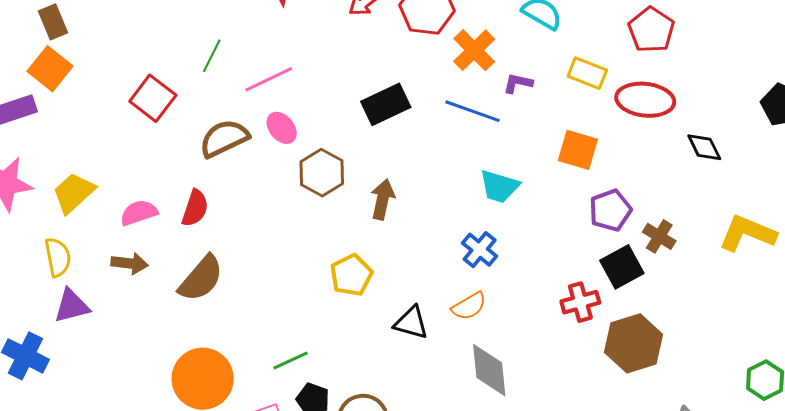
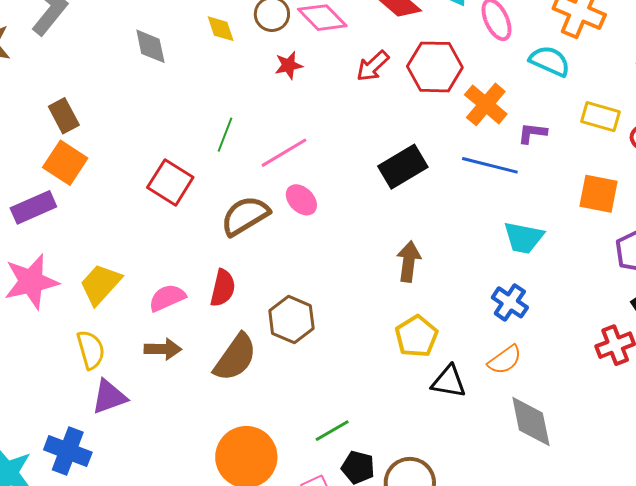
brown hexagon: (322, 173) -> (291, 320), moved
yellow pentagon: (351, 275) -> (416, 336), moved

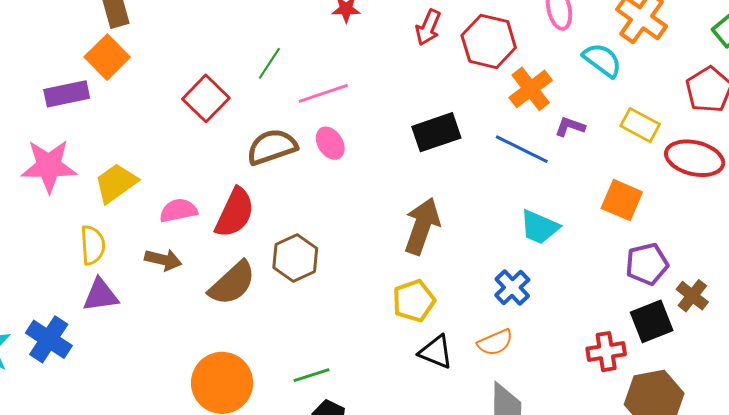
red arrow: (373, 66) -> (428, 27), turned -36
brown arrow: (409, 262) -> (422, 226), size x1.4
red semicircle: (223, 288) -> (235, 213), size x1.4

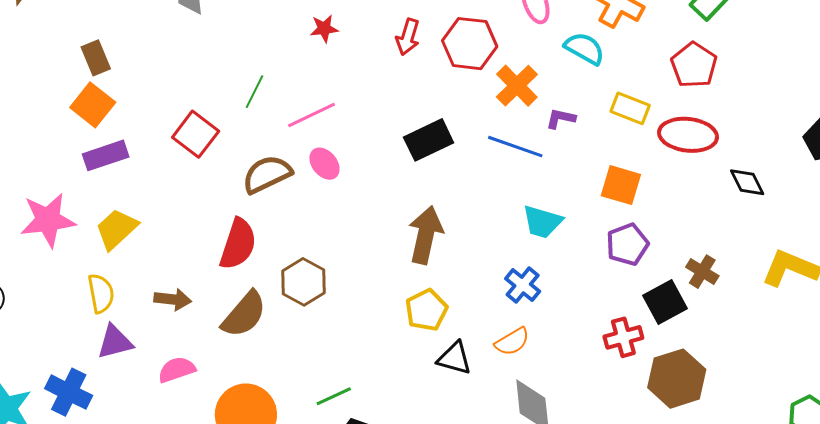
purple rectangle: (67, 94) -> (106, 155), moved
pink semicircle: (178, 211) -> (177, 370), moved
purple pentagon: (647, 264) -> (627, 244), moved

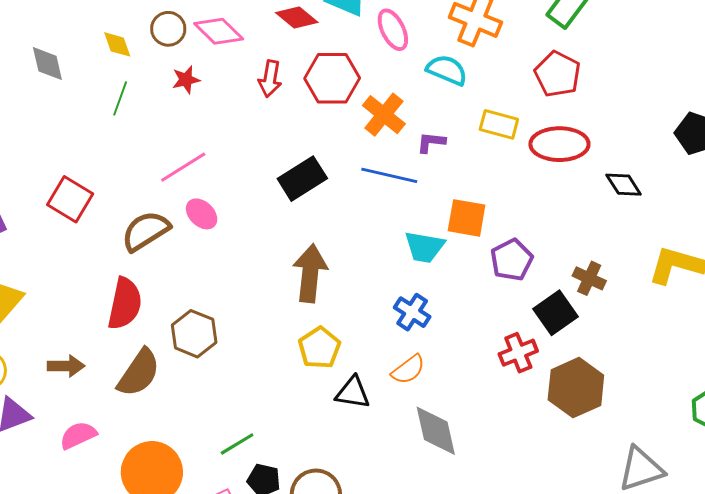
green line: (254, 92) -> (120, 98), moved
orange square: (621, 185) -> (467, 218), moved

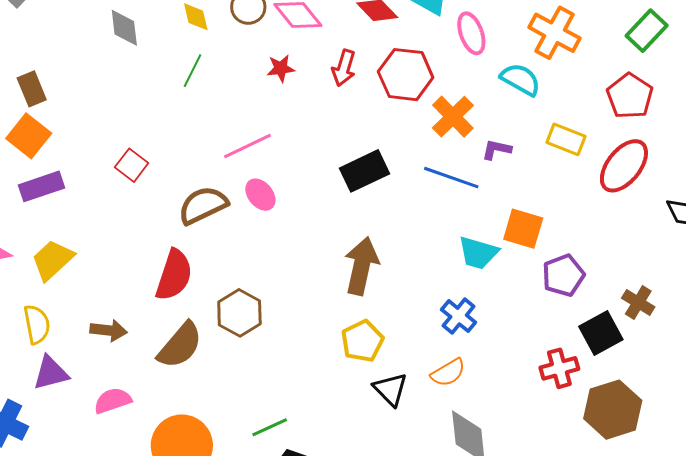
red star: (186, 80) -> (281, 68), moved
red ellipse: (559, 144) -> (624, 166), turned -58
red square: (70, 199) -> (132, 165), size x0.7
black triangle: (353, 393) -> (390, 389), turned 30

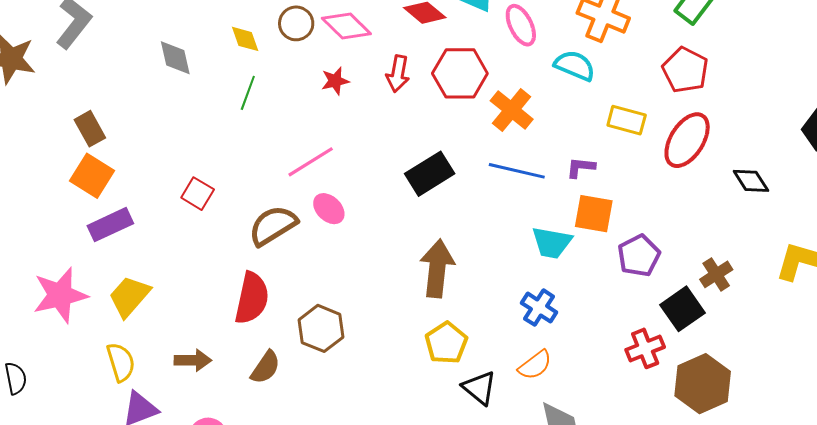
purple L-shape: (497, 149) -> (581, 167), moved
brown cross: (638, 303) -> (716, 274), turned 32
brown semicircle: (180, 345) -> (265, 367), size x0.7

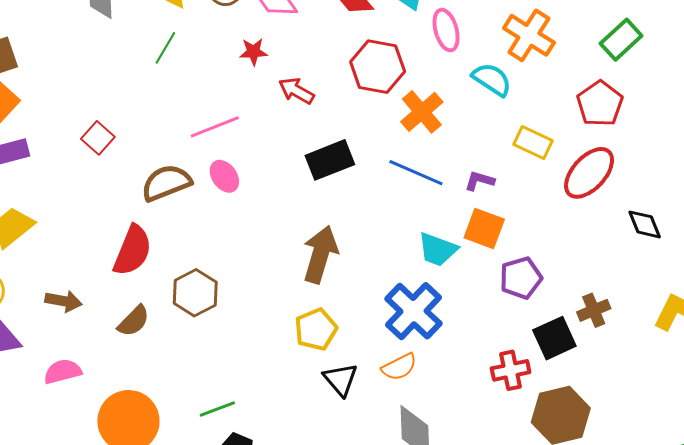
red arrow: (398, 74) -> (296, 91), moved, turned 99
blue cross: (539, 308) -> (414, 311), size x1.6

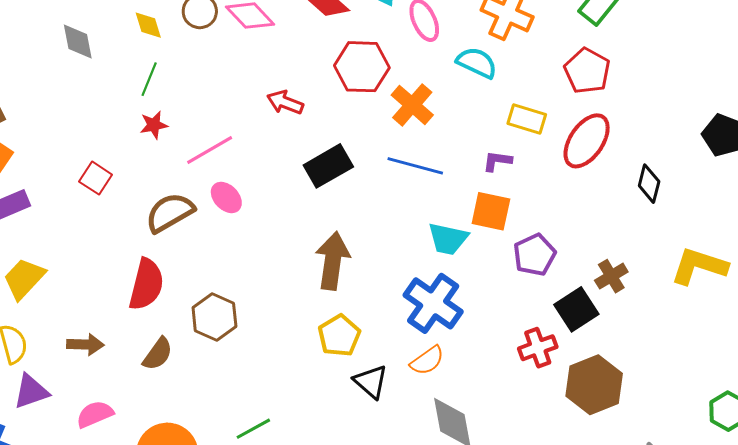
red star: (253, 52) -> (154, 125), moved
purple L-shape: (479, 181) -> (497, 161), moved
black diamond: (645, 224) -> (649, 184), turned 45

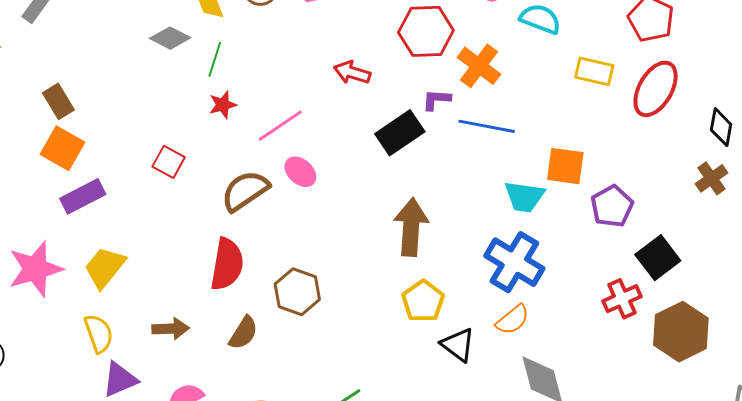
gray diamond: (78, 42) -> (170, 38), moved, turned -48
purple L-shape: (497, 161) -> (436, 100), moved
brown cross: (611, 276) -> (712, 178), moved

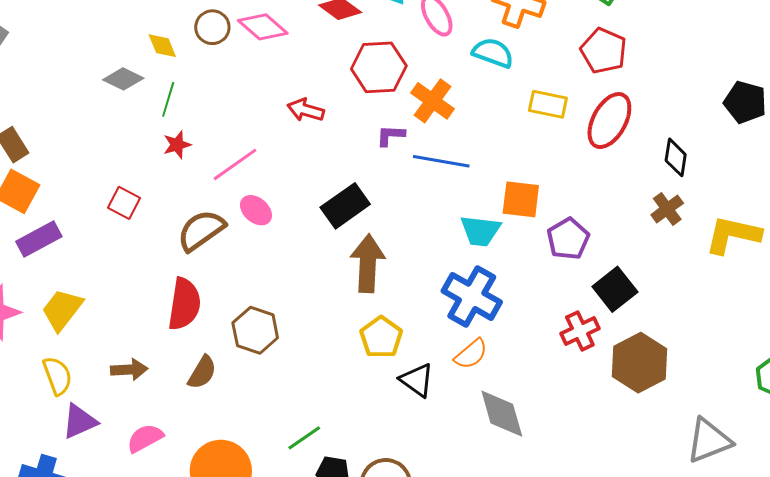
black rectangle: (400, 133) -> (345, 206), moved

